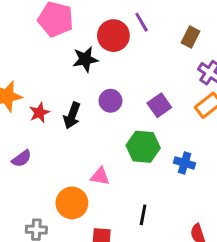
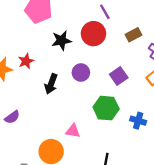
red circle: (113, 36) -> (93, 34), moved
brown rectangle: (190, 37) -> (134, 35), moved, turned 35
red star: (39, 113) -> (26, 61), moved

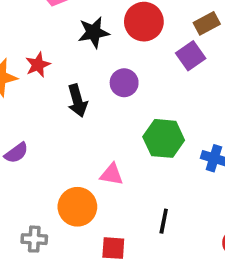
purple square: (119, 76) -> (191, 56), moved
black arrow: (51, 84) -> (77, 101), turned -36

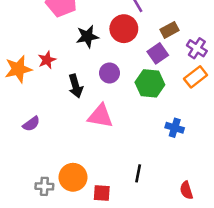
green hexagon: (164, 138) -> (150, 83), moved
pink triangle: (112, 174) -> (100, 116), moved, size x1.5
orange circle: (77, 207) -> (73, 177), moved

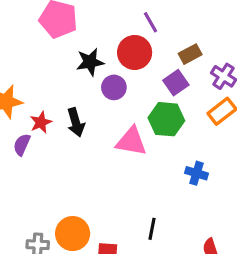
red star: (47, 60) -> (41, 122), moved
purple circle: (109, 73) -> (114, 87), moved
pink triangle: (100, 116) -> (131, 141), moved
purple semicircle: (31, 124) -> (22, 145), moved, turned 150

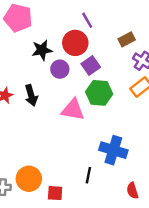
brown rectangle: (190, 54) -> (127, 39), moved
purple square: (176, 83) -> (91, 66), moved
blue cross: (197, 173) -> (113, 150), moved, size x1.6

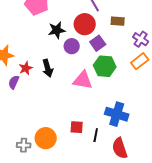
brown rectangle: (127, 39) -> (118, 21), moved, turned 32
red semicircle: (132, 191) -> (120, 148), moved, size x1.5
red square: (55, 193) -> (77, 127), moved

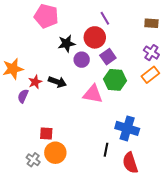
brown rectangle: (118, 21) -> (151, 23), moved
black arrow: (48, 68) -> (57, 82), turned -54
red square: (77, 127) -> (46, 133), moved
gray cross: (24, 145) -> (33, 160), turned 32

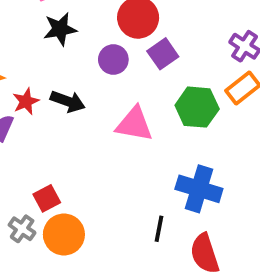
black star: (66, 43) -> (60, 29), moved
green hexagon: (115, 80) -> (197, 107), moved
red square: (46, 133) -> (47, 198), turned -32
gray cross: (33, 160) -> (22, 229), moved

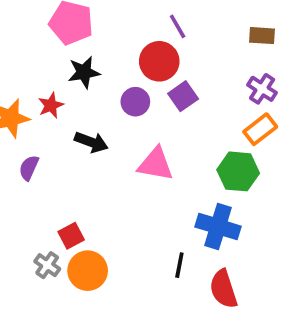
red star: (26, 101) -> (51, 105), moved
green hexagon: (197, 107) -> (238, 171), moved

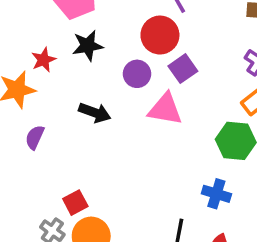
red star: (51, 105) -> (44, 60), moved
pink triangle: (156, 164) -> (165, 109), moved
blue cross: (218, 227) -> (216, 194), size x0.7

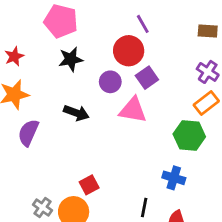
red star: (44, 60) -> (14, 56), moved
purple semicircle: (35, 137) -> (28, 133), size x1.4
red square: (75, 203) -> (89, 185), moved

